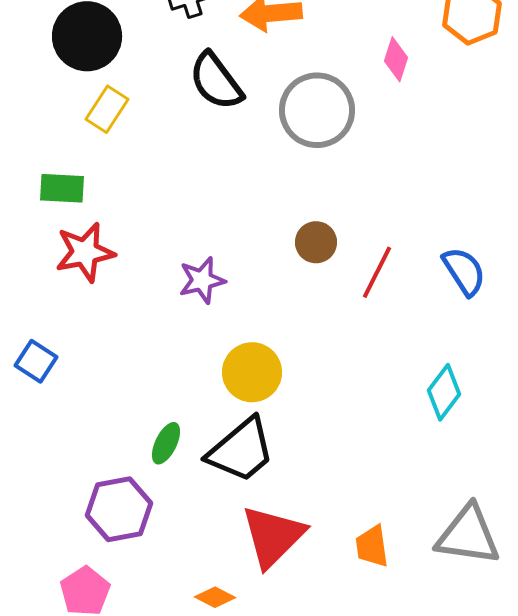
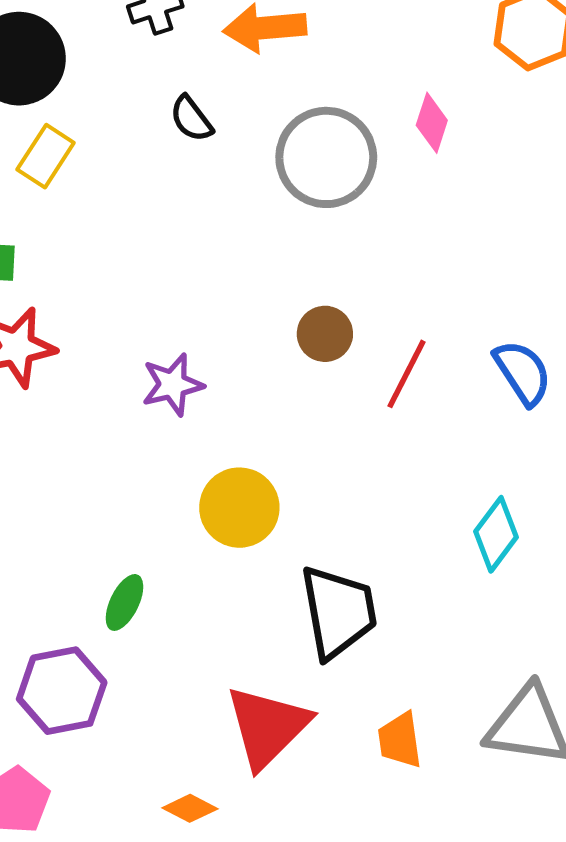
pink diamond: (396, 59) -> (432, 123), moved
black semicircle: (216, 81) -> (191, 119), size x0.6
black trapezoid: (241, 450) -> (338, 612), moved, turned -60

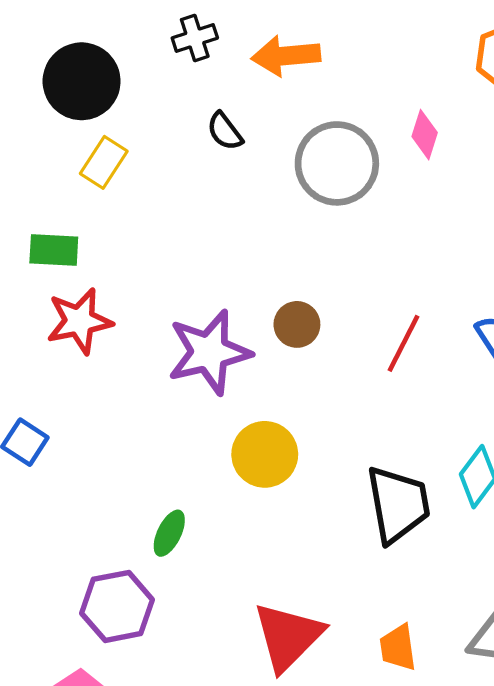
brown circle: (325, 334) -> (297, 324), moved
purple star: (173, 385) -> (209, 352), size x1.6
black trapezoid: (338, 612) -> (398, 504), moved

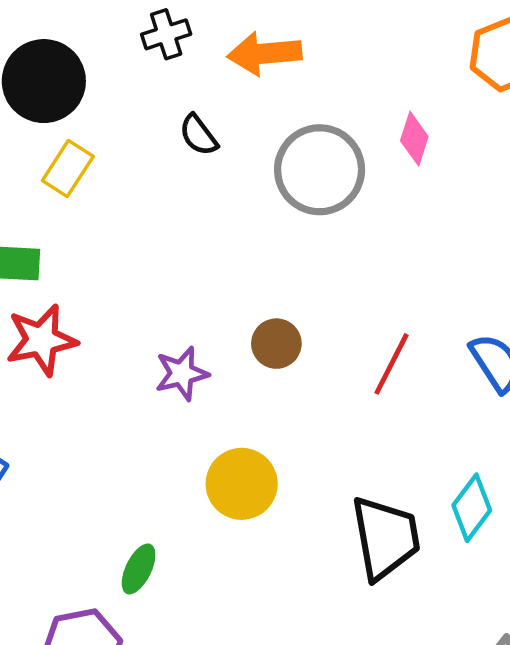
purple star: (209, 352) -> (182, 374), size x0.6

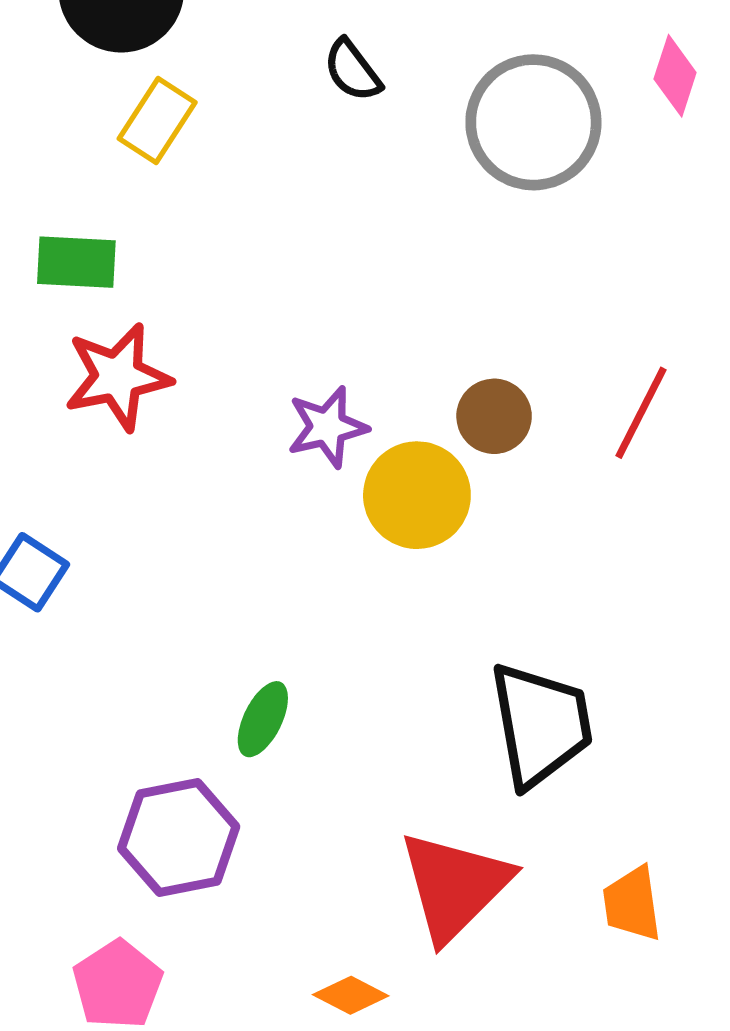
brown circle: (276, 344) -> (494, 416), moved
yellow circle: (242, 484) -> (417, 495), moved
black trapezoid: (385, 538) -> (541, 725), moved

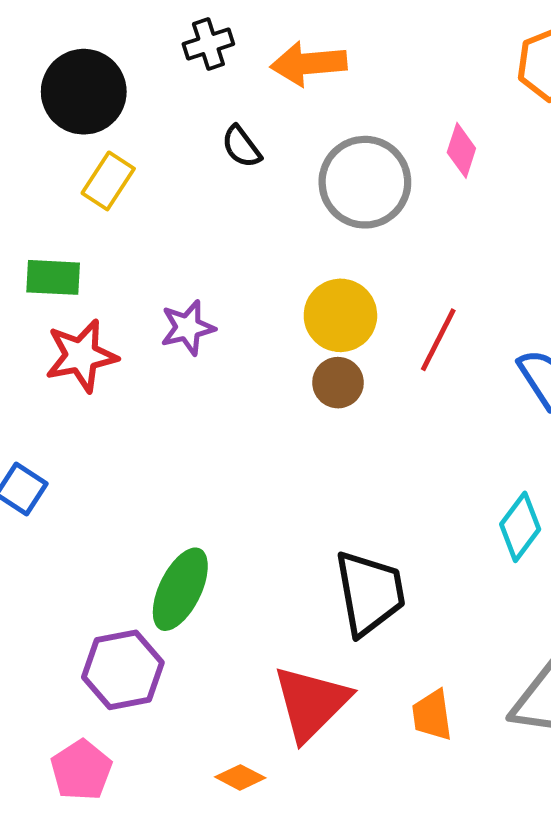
red line: (641, 413) -> (438, 340), moved
purple star: (327, 427) -> (188, 328), moved
yellow circle: (417, 495) -> (340, 315), moved
green ellipse: (263, 719) -> (180, 589), size x1.6

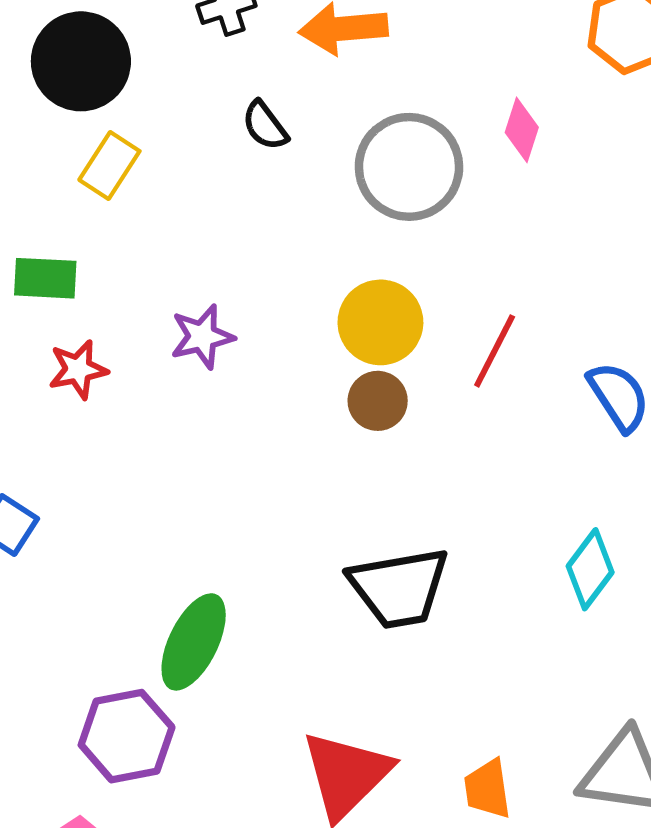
red star: (81, 356) -> (78, 369), size x0.7
black trapezoid: (370, 593) -> (399, 588), moved, turned 90

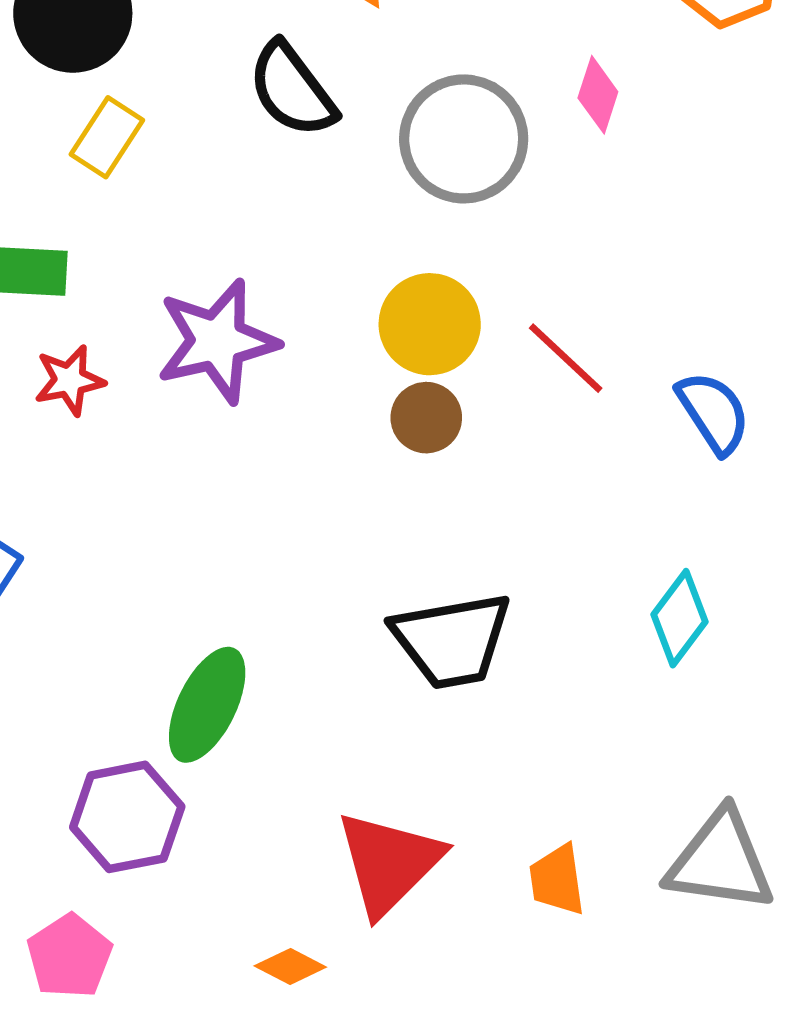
black semicircle: (265, 126) -> (292, 90), size x1.6
purple star: (202, 337) -> (217, 341), size x1.6
red line: (495, 351) -> (566, 358), turned -74

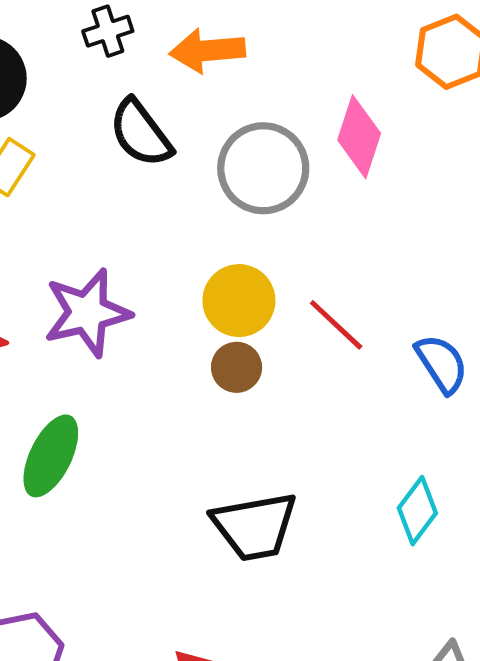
pink diamond: (598, 95) -> (359, 137), size x1.5
green ellipse: (207, 705) -> (51, 456), moved

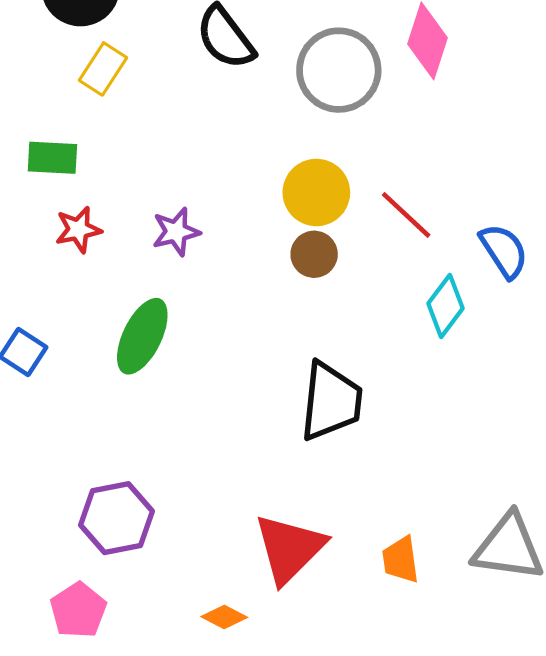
purple star: (87, 313) -> (176, 232), moved, size x0.6
cyan diamond: (417, 511) -> (445, 306), moved
black trapezoid: (255, 526) -> (331, 401), turned -74

